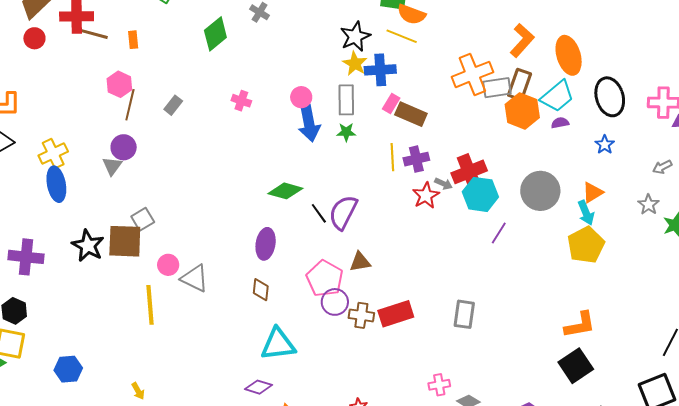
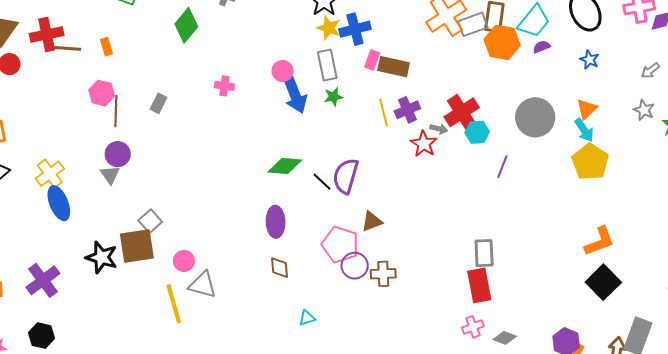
cyan hexagon: (480, 194) -> (477, 132), size x0.7
purple cross: (26, 257) -> (43, 280), turned -32
gray triangle: (195, 278) -> (203, 285), moved
red rectangle: (396, 314) -> (479, 285), moved, turned -72
cyan triangle: (278, 344) -> (307, 318), size x0.5

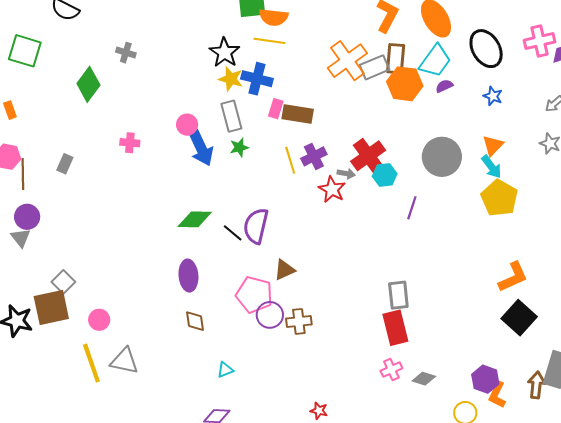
blue cross: (355, 29) -> (257, 79), turned 32
gray triangle: (203, 285) -> (124, 361), moved

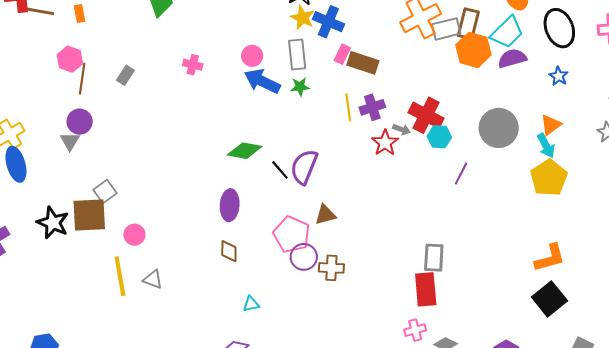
purple semicircle: (444, 86) -> (512, 58), size x1.6
blue arrow: (201, 148) -> (262, 81), turned 132
red cross: (368, 156) -> (426, 115), turned -36
gray triangle: (124, 361) -> (153, 279), size x0.7

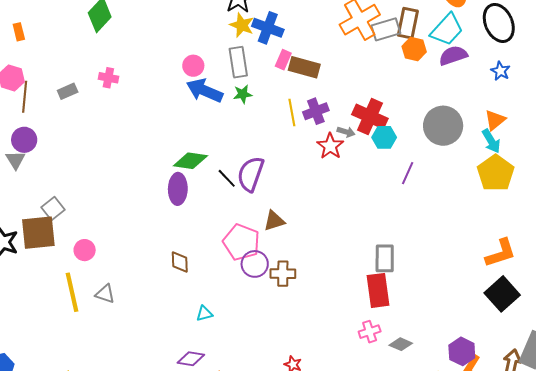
orange hexagon: (473, 50) -> (414, 49), size x0.7
pink cross: (193, 65) -> (108, 78), moved
gray rectangle: (125, 75) -> (68, 91), turned 36
purple ellipse: (230, 205) -> (178, 189), moved

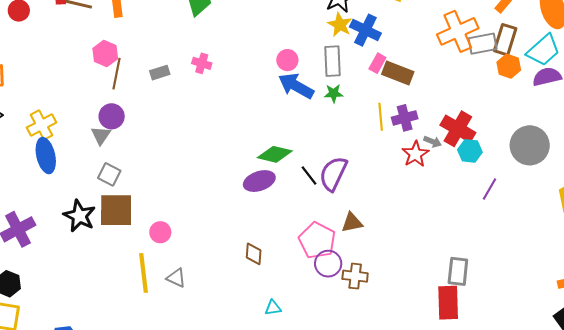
purple ellipse: (178, 189) -> (259, 181), turned 64
gray square: (53, 208) -> (109, 174), moved, turned -30

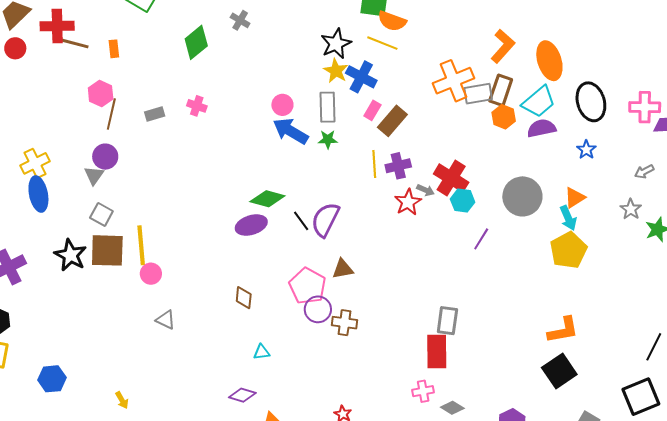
brown rectangle: (398, 73) -> (392, 121), turned -72
yellow line: (144, 273) -> (141, 245), moved

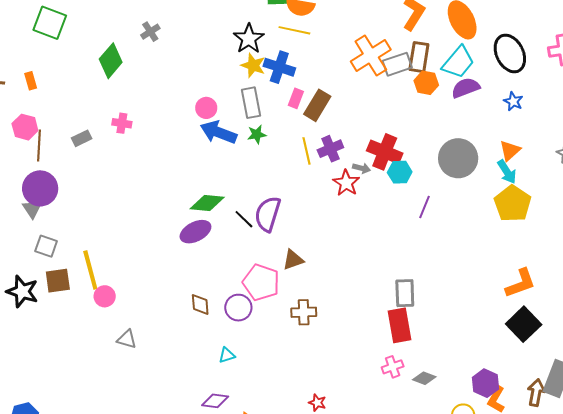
gray cross: (240, 20) -> (150, 32), turned 36
purple circle: (105, 157) -> (40, 188), size x1.4
brown square: (107, 250) -> (58, 281), size x0.7
purple circle: (318, 309) -> (238, 308), moved

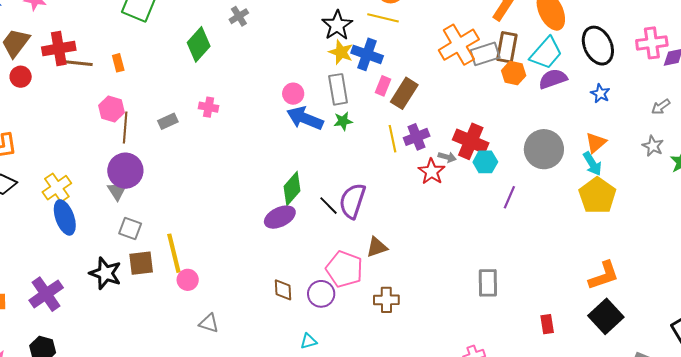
green diamond: (207, 203) -> (292, 189), turned -56
red rectangle: (399, 325) -> (547, 324), moved, size x0.6

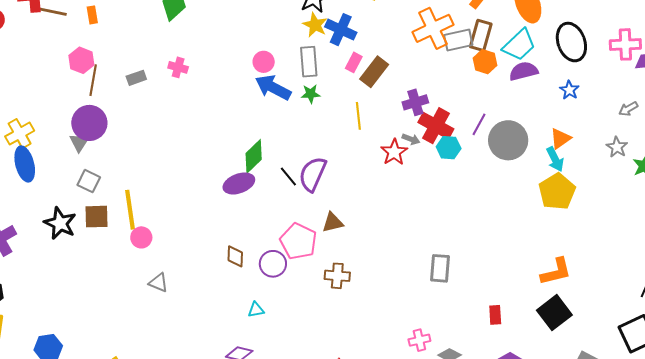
purple cross: (417, 137) -> (415, 102), moved
purple line: (509, 197) -> (479, 124), moved

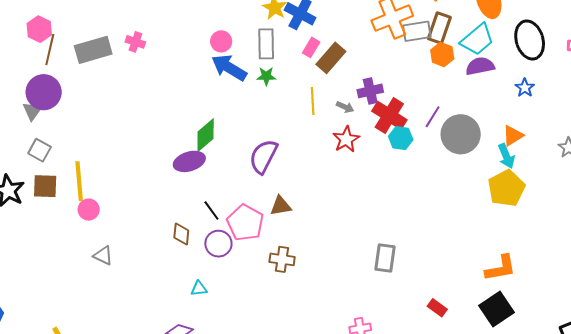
gray rectangle: (136, 78) -> (93, 50), size x1.8
gray arrow: (411, 139) -> (345, 107), moved
black line: (288, 177) -> (211, 210), moved
red rectangle: (495, 315) -> (437, 308), turned -54

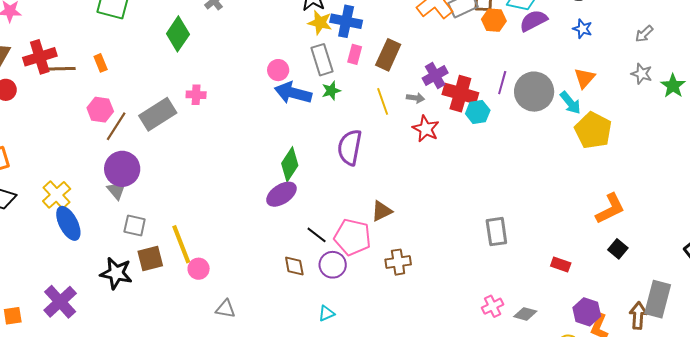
pink rectangle: (311, 47) -> (355, 54), moved
brown line: (50, 50) -> (116, 126), turned 36
purple semicircle: (263, 156) -> (350, 147), moved
cyan arrow: (506, 156) -> (570, 103), moved
black square: (497, 309) -> (618, 249), size x0.6

